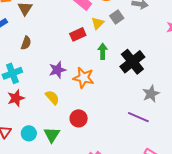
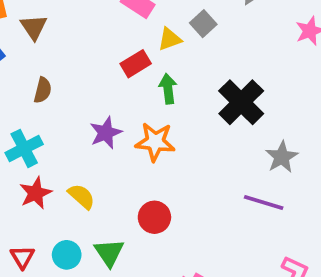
yellow triangle: (98, 23) -> (170, 39), turned 32
green arrow: (103, 51) -> (168, 89), moved
yellow semicircle: (52, 97) -> (81, 196), moved

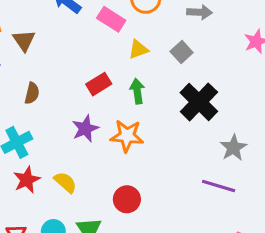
gray square: (203, 24) -> (182, 52), moved
red rectangle: (136, 64) -> (99, 84), moved

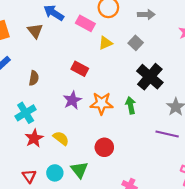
brown triangle: (24, 40) -> (35, 31), moved
red rectangle: (99, 84) -> (80, 69), turned 63
green arrow: (137, 91) -> (131, 105), moved

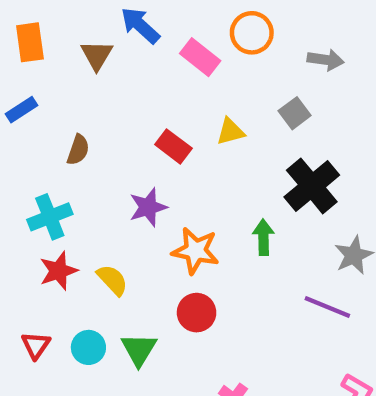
yellow triangle: (106, 43) -> (230, 132), moved
orange star: (101, 103) -> (196, 251), moved

